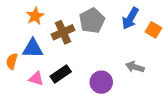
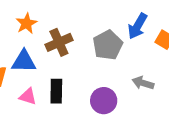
gray pentagon: (92, 21) -> (108, 45), moved
black rectangle: (61, 74) -> (56, 91), turned -54

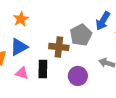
brown cross: (59, 42) -> (59, 47), moved, turned 30
blue triangle: (24, 61) -> (19, 47), turned -30

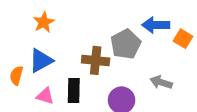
blue arrow: (103, 21) -> (156, 25), turned 60

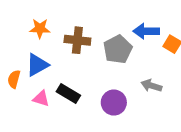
orange star: (44, 22) -> (40, 29), turned 30
brown cross: (96, 60) -> (77, 40), moved
black rectangle: (74, 91) -> (68, 93), turned -60

